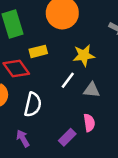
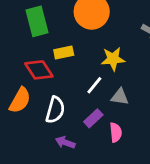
purple rectangle: (67, 137) -> (93, 118), moved
purple arrow: (23, 138) -> (65, 142), moved, turned -42

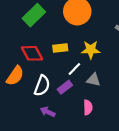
green rectangle: (37, 21) -> (34, 15), turned 55
yellow rectangle: (64, 52) -> (60, 48), moved
purple rectangle: (93, 118) -> (65, 87), moved

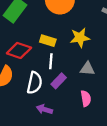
yellow rectangle: (60, 48) -> (48, 41), turned 32
red diamond: (32, 53) -> (19, 50), turned -35
white line: (74, 69) -> (51, 61), moved, turned -32

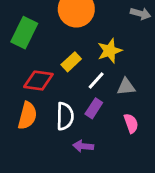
yellow rectangle: (48, 41) -> (71, 62), turned -49
white line: (51, 61) -> (96, 80), moved, turned 49

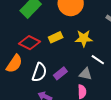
white line: (96, 80) -> (98, 60), moved, turned 64
gray triangle: (126, 87) -> (86, 74), moved

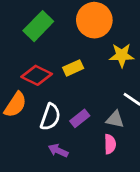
yellow star: (84, 38) -> (122, 55), moved

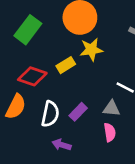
yellow star: (122, 55) -> (91, 50), moved

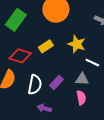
yellow star: (91, 50) -> (77, 44), moved, turned 30

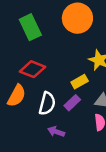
green rectangle: (16, 20) -> (30, 27), turned -65
yellow rectangle: (46, 46) -> (80, 82), moved

